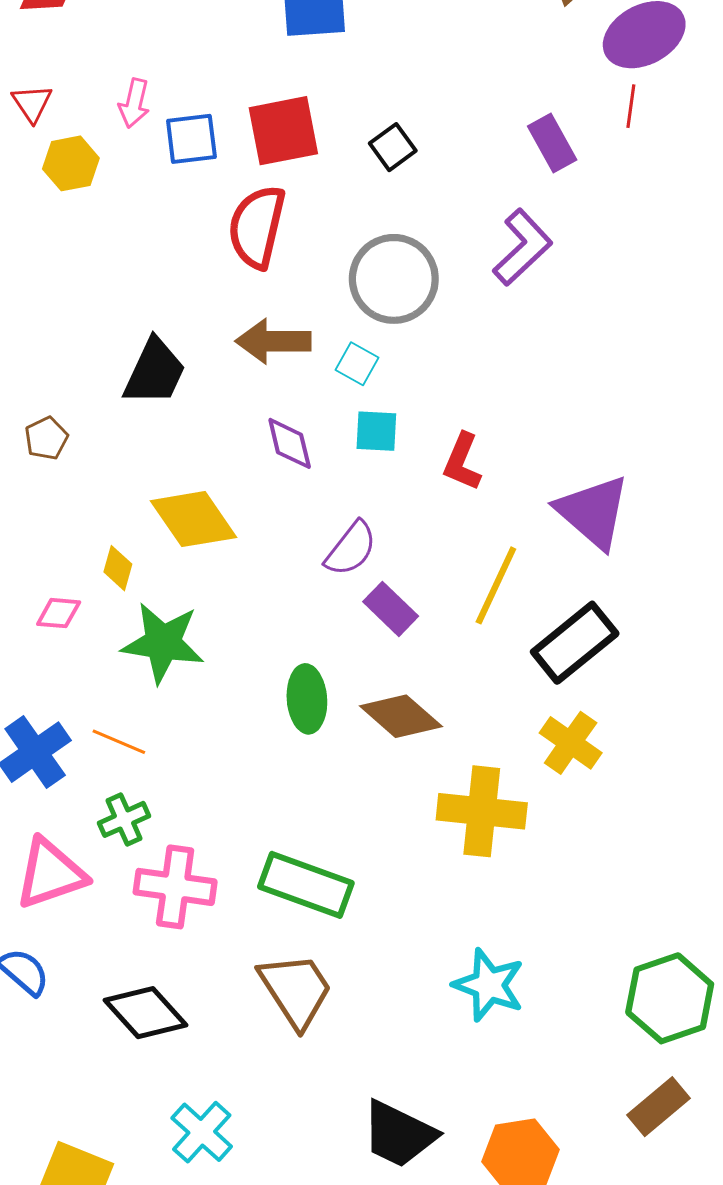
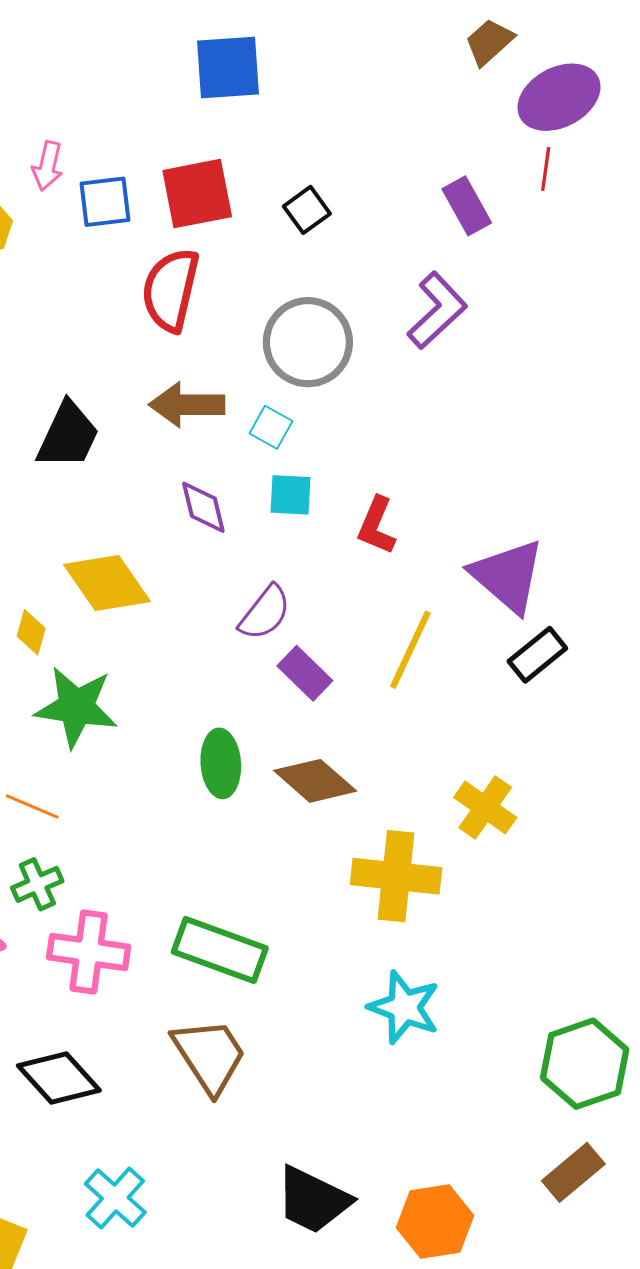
black rectangle: (575, 643) -> (537, 655), moved, size x0.7
cyan star: (489, 985) -> (404, 1007), moved

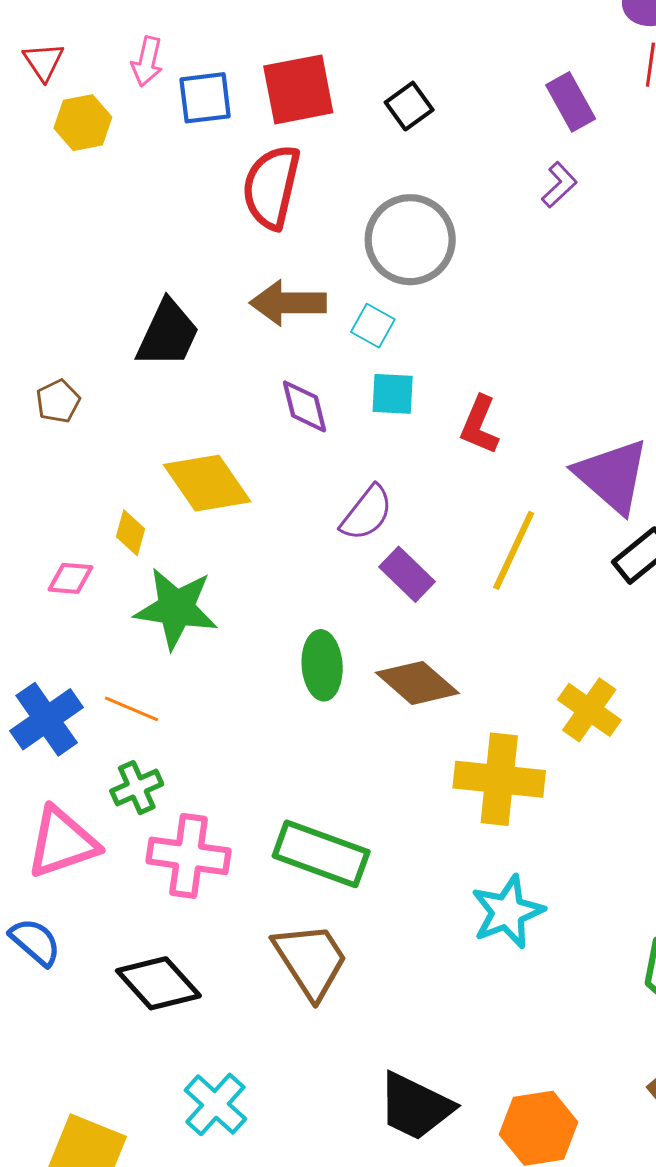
purple L-shape: (437, 310) -> (559, 185), moved, size x0.6
cyan star: (404, 1007) -> (507, 912), turned 30

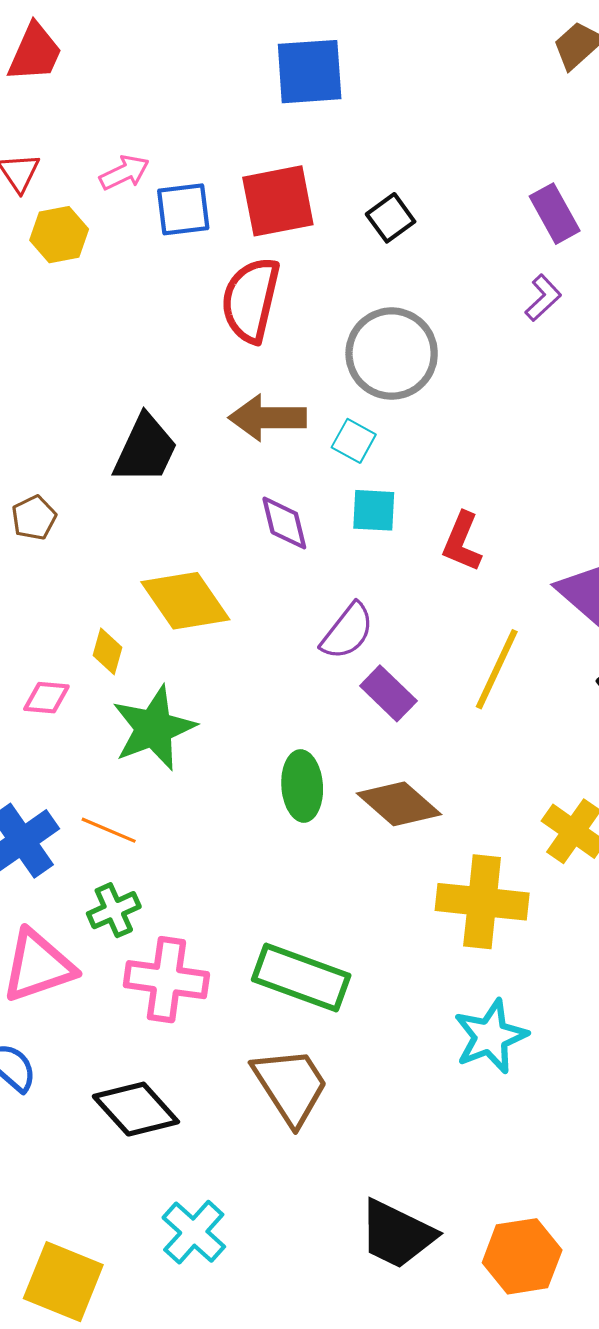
pink arrow: (147, 62) -> (124, 173), turned -129
green star: (176, 608) -> (154, 728), turned -30

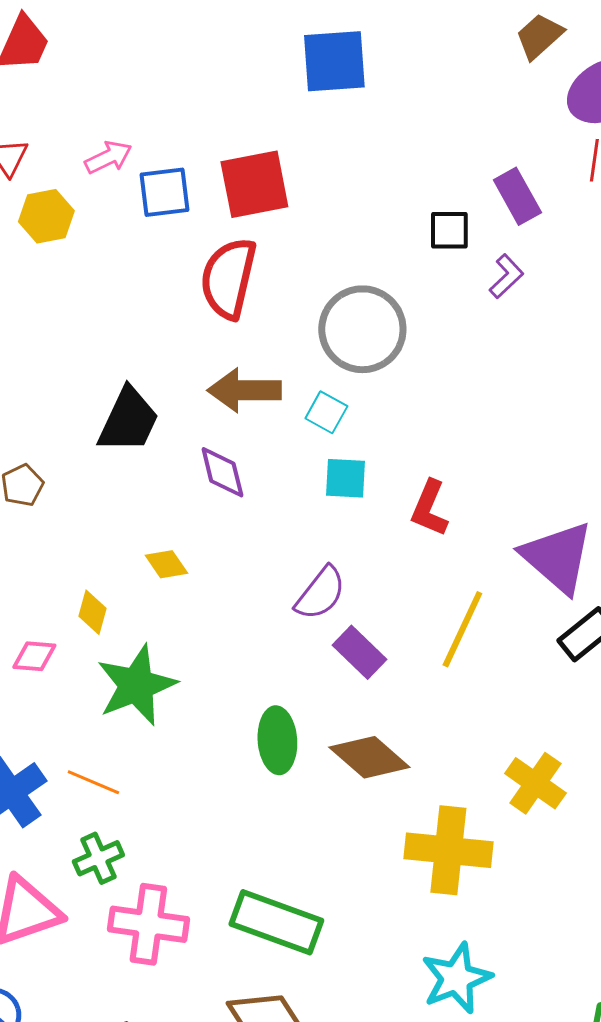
blue square: (310, 72) -> (334, 61), moved
black square: (391, 218) -> (449, 230), moved, turned 36
purple diamond: (284, 523) -> (222, 472), moved
yellow diamond: (185, 601) -> (166, 564), size x0.5

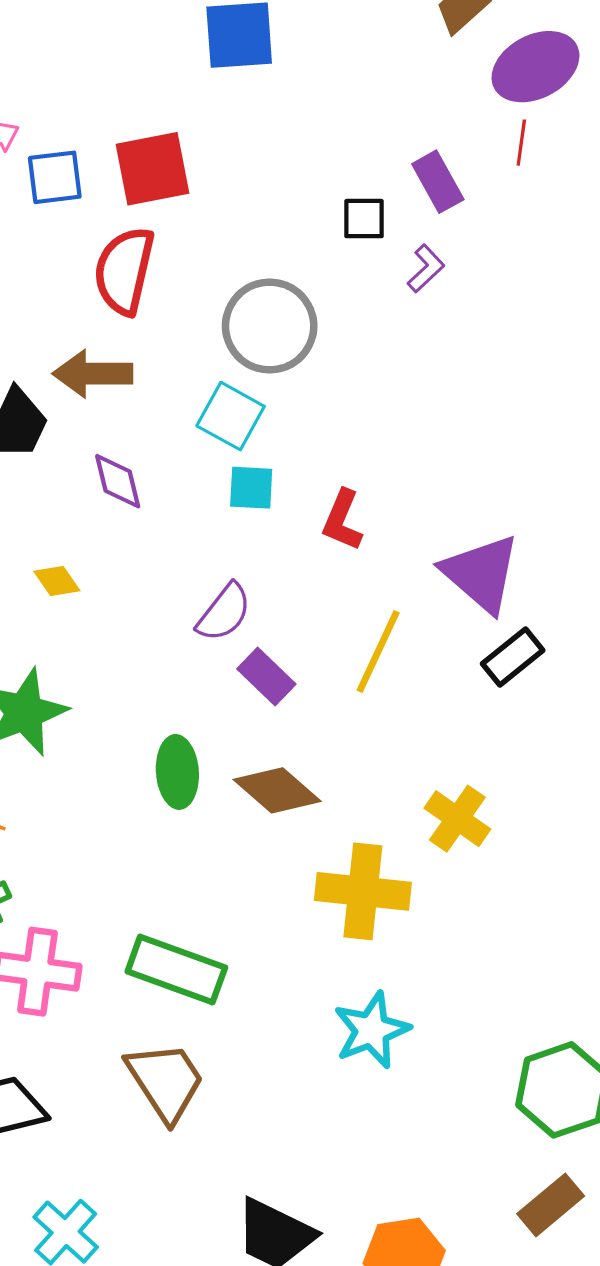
brown arrow: (244, 390) -> (93, 374), moved
cyan square: (326, 412) -> (231, 416), size x1.5

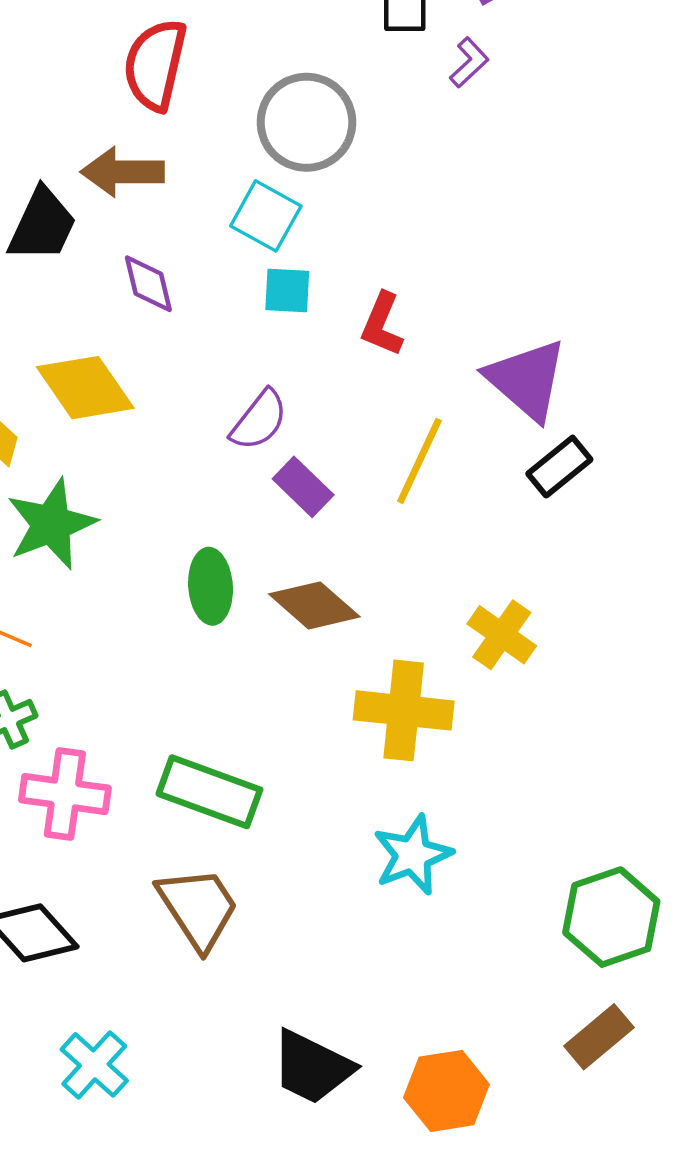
yellow diamond: (57, 581) -> (85, 388), size x2.0

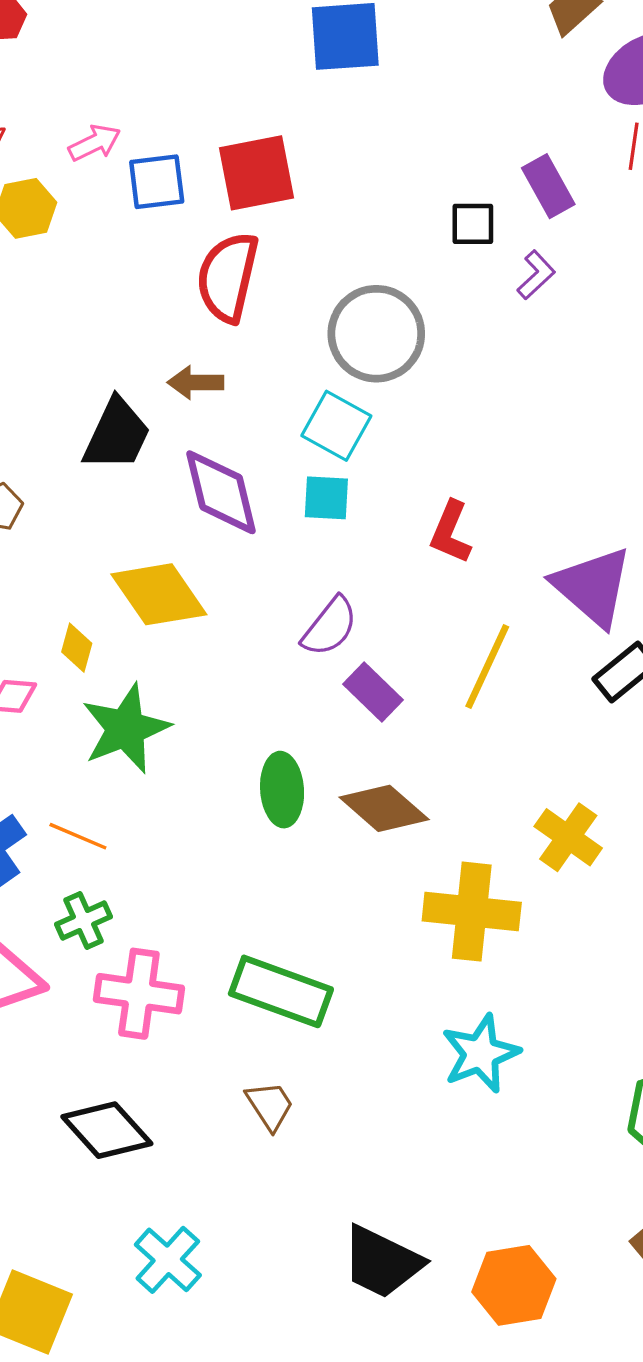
brown arrow: (122, 172) -> (196, 382), size x0.7
purple diamond: (148, 284) -> (221, 492), size x1.5
cyan square: (287, 290) -> (326, 498), moved
brown trapezoid: (198, 908) -> (270, 1106), size x0.6

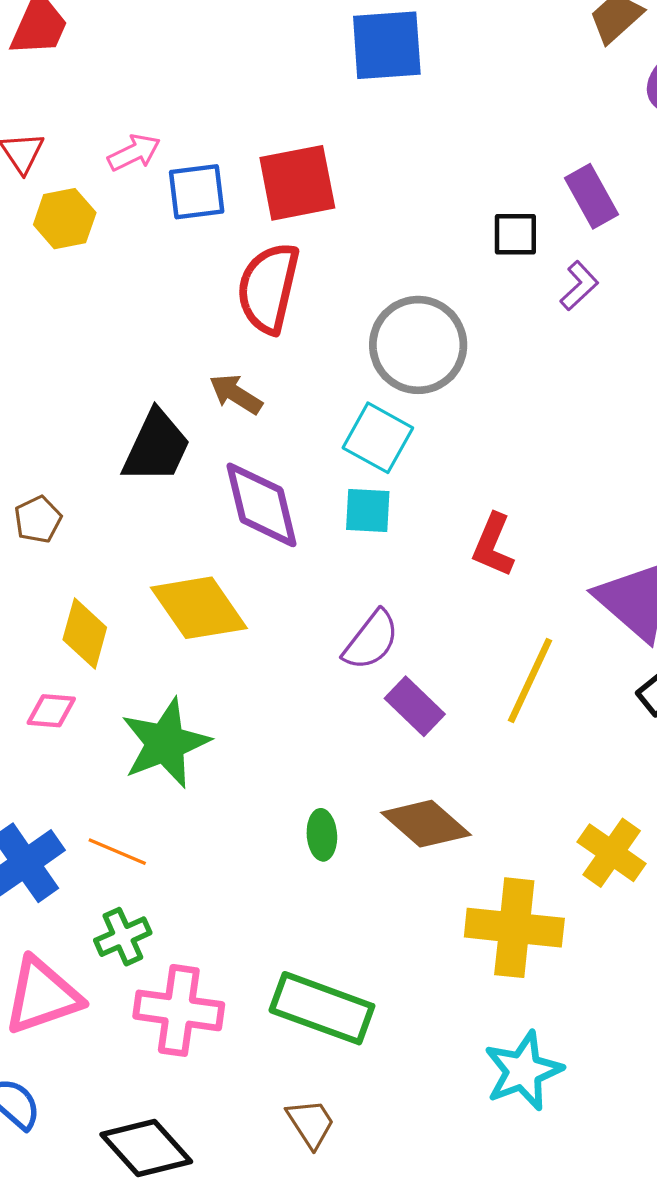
brown arrow: (196, 382) -> (236, 394), turned 32
yellow diamond: (77, 648) -> (85, 634), moved, size x1.4
green ellipse: (282, 790) -> (322, 835), moved, size x0.7

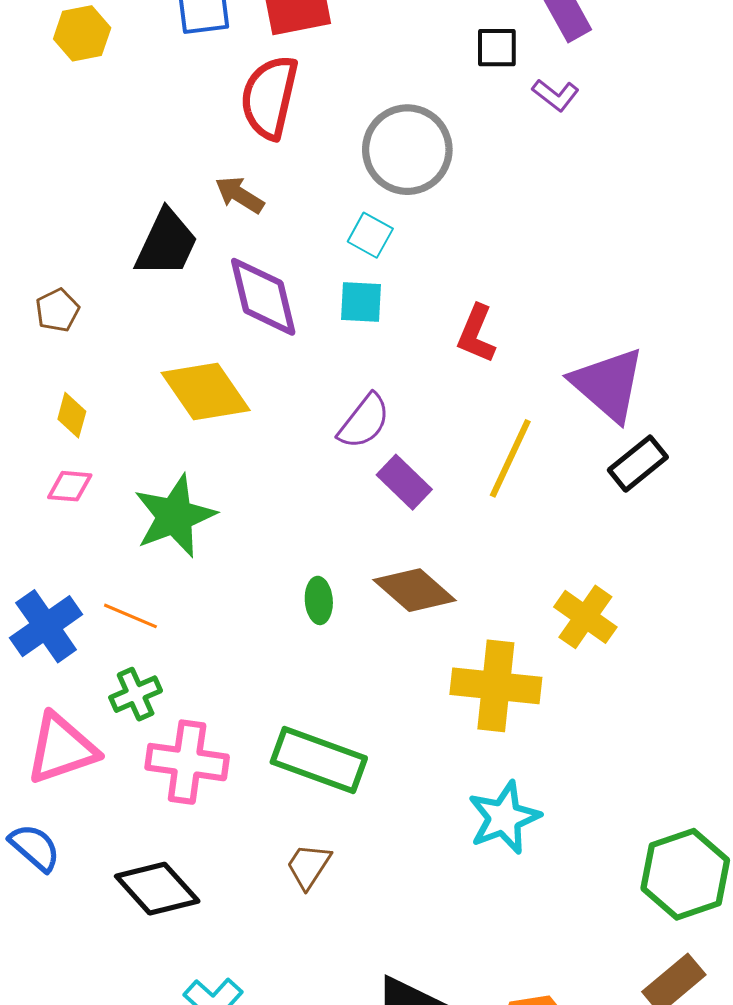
purple L-shape: (579, 286) -> (556, 95), turned 81
cyan square: (378, 438) -> (370, 235), size x0.7
yellow diamond: (85, 634) -> (72, 415), moved, size x0.7
brown trapezoid: (311, 1123) -> (309, 866), turned -114

